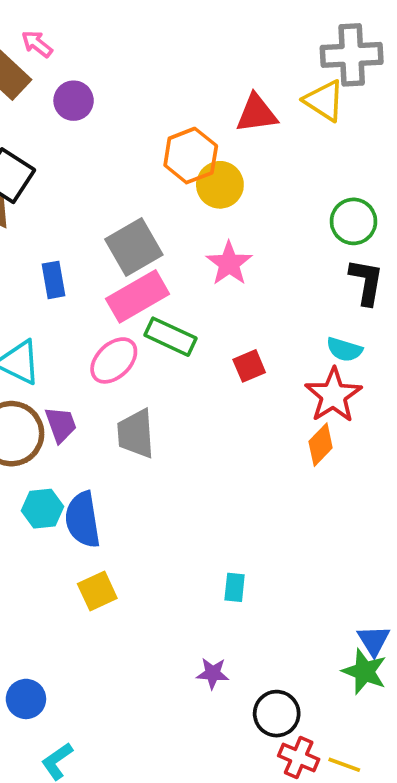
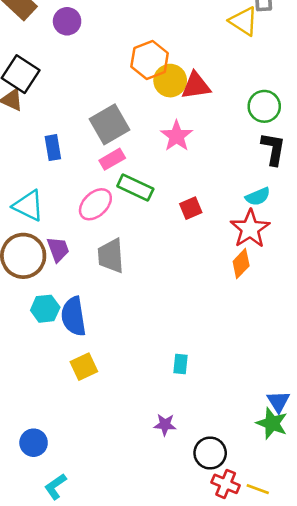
red triangle: (257, 113) -> (196, 86), moved
pink rectangle: (138, 296) -> (112, 159), size x0.6
cyan semicircle: (344, 349) -> (258, 197), turned -40

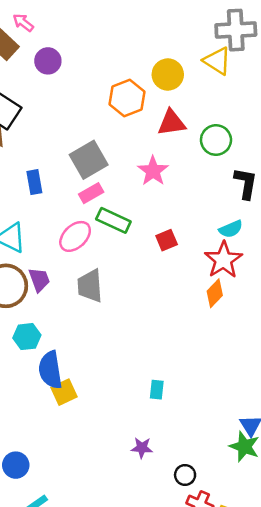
yellow circle: (170, 81) -> (168, 75), moved
green circle: (264, 106) -> (216, 140), moved
blue semicircle: (73, 316) -> (50, 370), moved
black circle: (210, 453) -> (185, 475), size x0.7

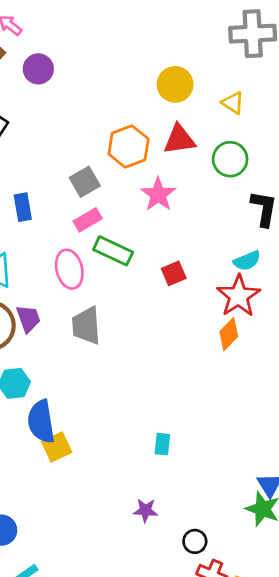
yellow triangle: (217, 61) -> (233, 103), moved, size x0.7
orange hexagon: (127, 98) -> (129, 146), moved
gray square: (89, 160) -> (85, 182), size x0.7
pink ellipse: (75, 236) -> (69, 269), turned -60

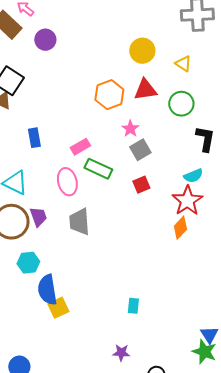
gray square: (85, 182) -> (140, 150), moved
pink star: (158, 194) -> (130, 129), size x0.7

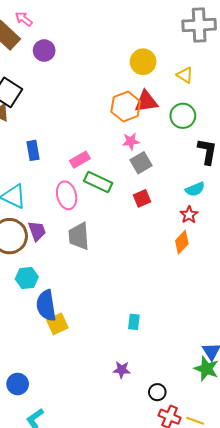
orange hexagon: (109, 95) -> (126, 107), moved
pink star: (130, 129) -> (131, 141), turned 30
red star: (187, 201) -> (189, 215), size x0.6

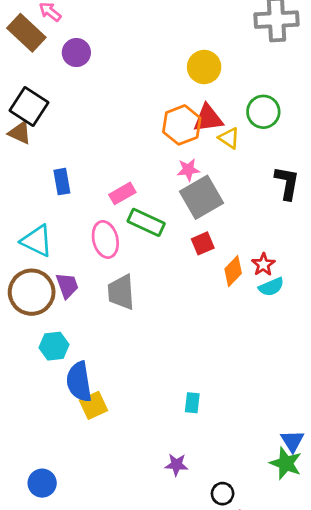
yellow triangle: (185, 75) -> (229, 138), moved
green circle: (183, 116) -> (263, 112), moved
gray square: (141, 163) -> (201, 197), size x1.5
cyan semicircle: (195, 189) -> (271, 287), moved
orange diamond: (182, 242) -> (233, 271), moved

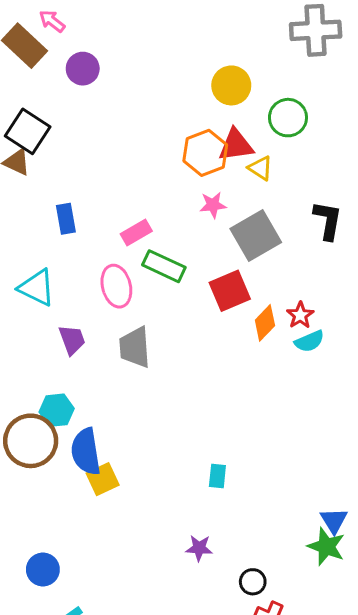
green circle: (263, 112) -> (288, 118), moved
gray square: (201, 197) -> (256, 236), moved
red square: (203, 243) -> (230, 291), size x1.5
brown circle: (32, 292) -> (31, 441), moved

